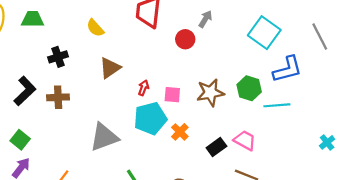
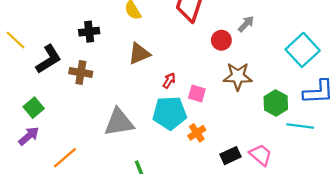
brown star: (210, 93) -> (238, 76), moved

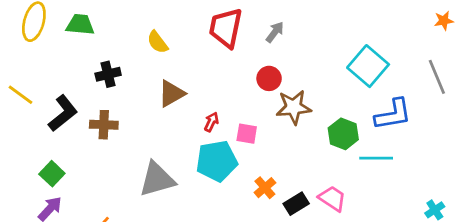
gray arrow: (246, 24) -> (275, 32), moved
red circle: (221, 40) -> (269, 78), moved
orange cross: (197, 133) -> (265, 188), moved

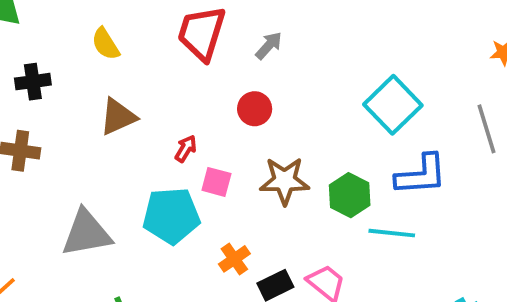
brown star: (294, 107) -> (285, 181), moved
red arrow: (211, 122) -> (186, 149), moved

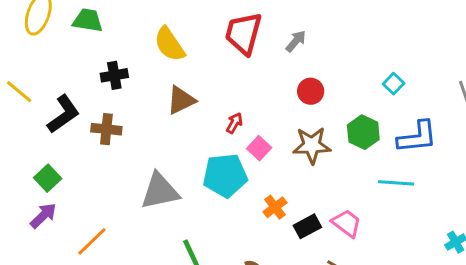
yellow semicircle: (106, 44) -> (170, 44), size x1.4
cyan square: (393, 105) -> (394, 84), size x0.5
red circle: (255, 109) -> (311, 91), moved
pink square: (216, 182) -> (259, 148), turned 30
green hexagon: (350, 195) -> (363, 132), moved

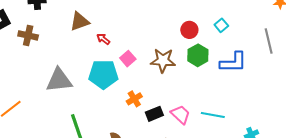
red circle: (311, 91) -> (189, 30), moved
red arrow: (234, 123) -> (103, 39), moved, turned -88
cyan line: (396, 183) -> (213, 115), moved

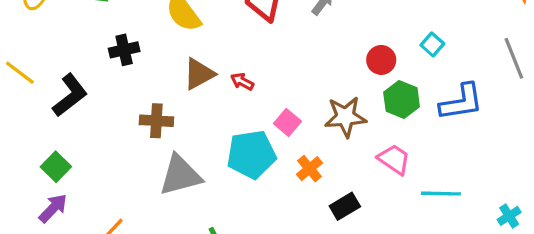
brown cross: (28, 35) -> (156, 121), moved
red arrow: (103, 39) -> (242, 82), moved
orange cross: (134, 99) -> (310, 169), moved
pink trapezoid: (181, 114) -> (394, 159), moved

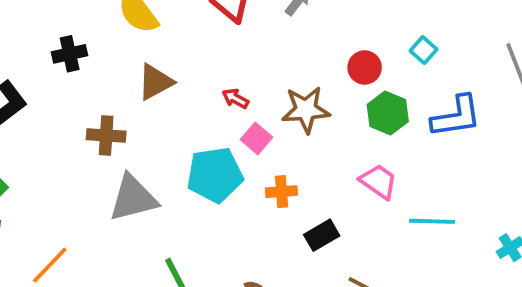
red arrow: (242, 82) -> (235, 99), moved
brown star: (345, 117) -> (306, 110), moved
orange cross: (310, 169) -> (282, 192), turned 35

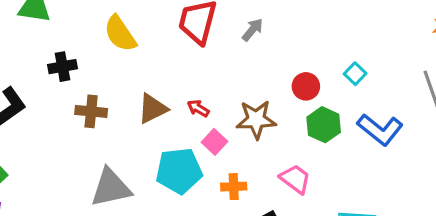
brown triangle: (155, 82) -> (153, 109), moved
blue L-shape: (456, 116) -> (380, 129), turned 45
brown cross: (106, 135) -> (91, 111), moved
pink trapezoid: (379, 182) -> (295, 179), moved

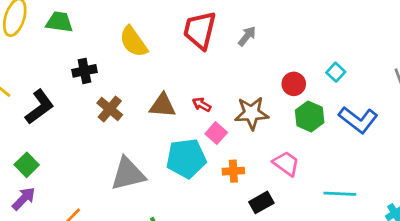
brown triangle: (153, 109) -> (162, 105), turned 32
brown cross: (91, 111) -> (110, 109), turned 35

